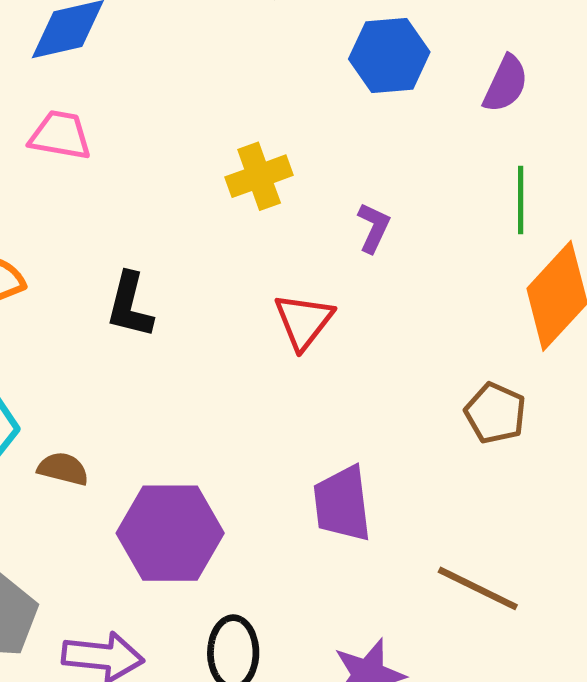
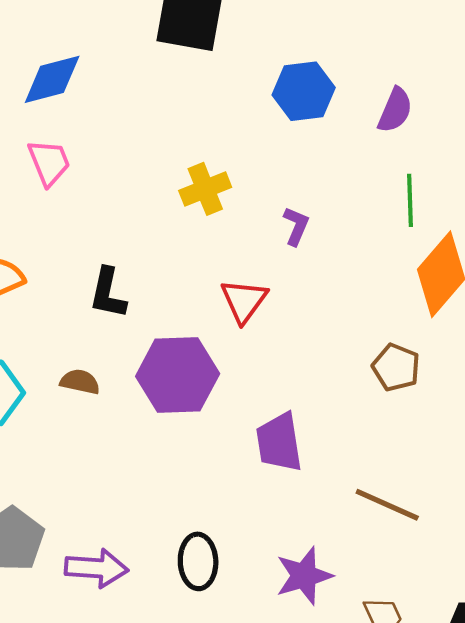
pink trapezoid: (60, 135) -> (49, 162), turned 60
brown semicircle: (63, 469) -> (80, 382), moved
purple hexagon: (170, 533) -> (178, 375), moved

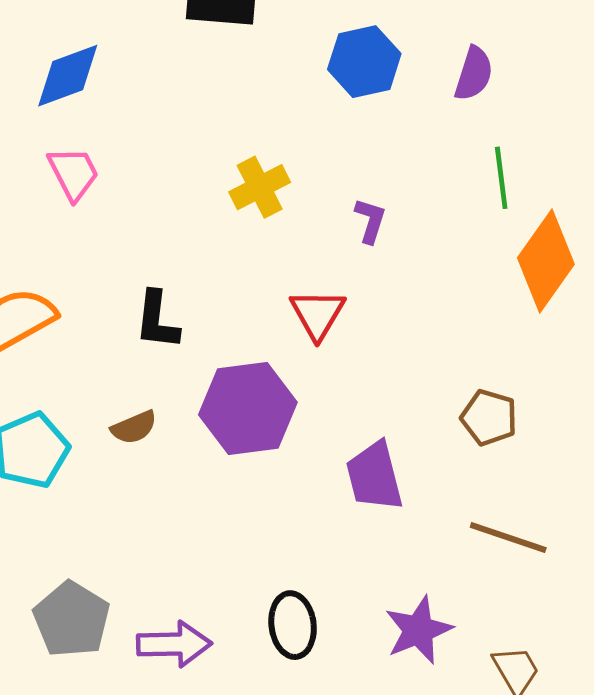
brown pentagon: (396, 367) -> (489, 418), moved
brown semicircle: (80, 382) -> (134, 427), turned 150

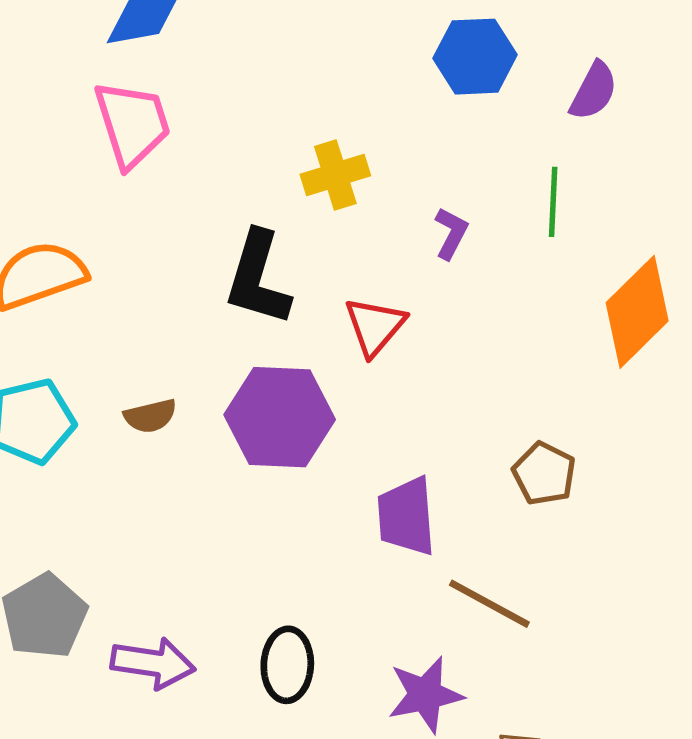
pink trapezoid: (73, 173) -> (132, 124), size x1.4
green line: (501, 178) -> (553, 202), moved
black L-shape: (157, 320) -> (258, 278), moved, size x1.4
brown line: (508, 538) -> (489, 604), moved

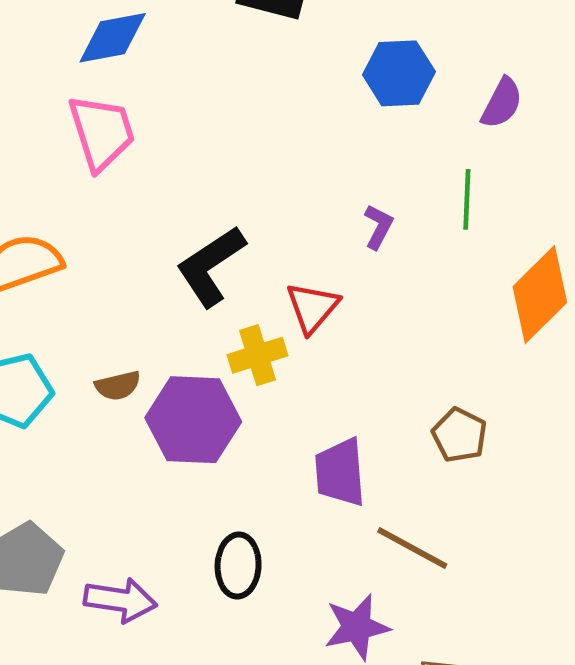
yellow cross: (335, 175) -> (258, 355), moved
black L-shape: (258, 278) -> (211, 266), turned 40
purple hexagon: (280, 417) -> (193, 420), moved
black ellipse: (287, 665) -> (238, 566), moved

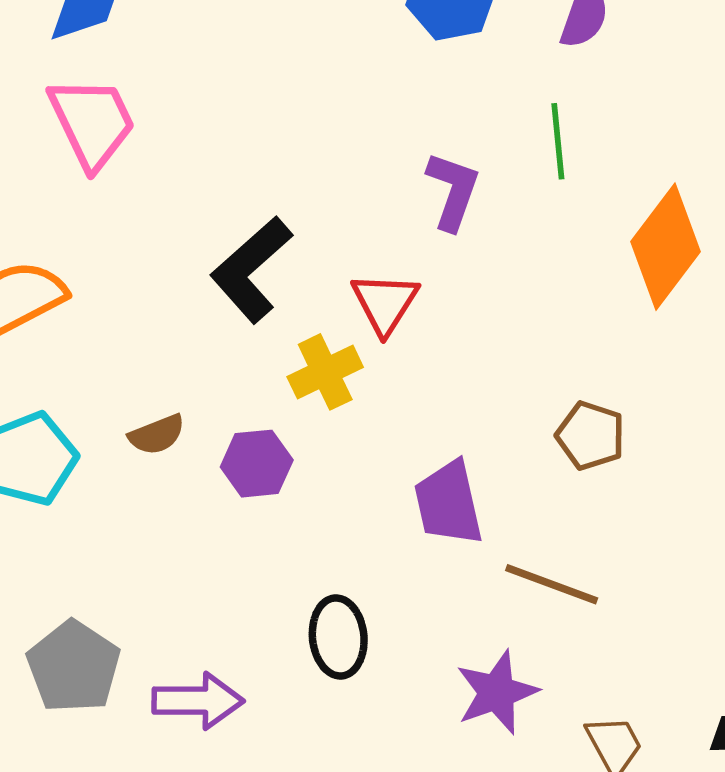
purple L-shape: (378, 227) -> (453, 191), size x1.4
purple hexagon: (193, 420) -> (257, 464), size x0.6

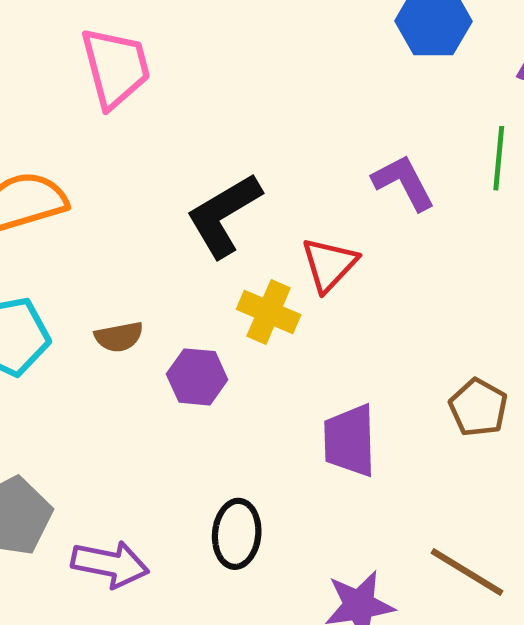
purple L-shape: (453, 191) -> (404, 182), turned -58
yellow cross: (325, 372) -> (269, 312), turned 38
brown line: (552, 584) -> (467, 572), moved

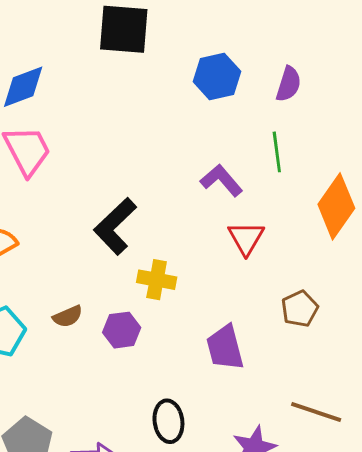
red triangle: (329, 264) -> (246, 238), moved
brown pentagon: (478, 408) -> (300, 309), turned 30

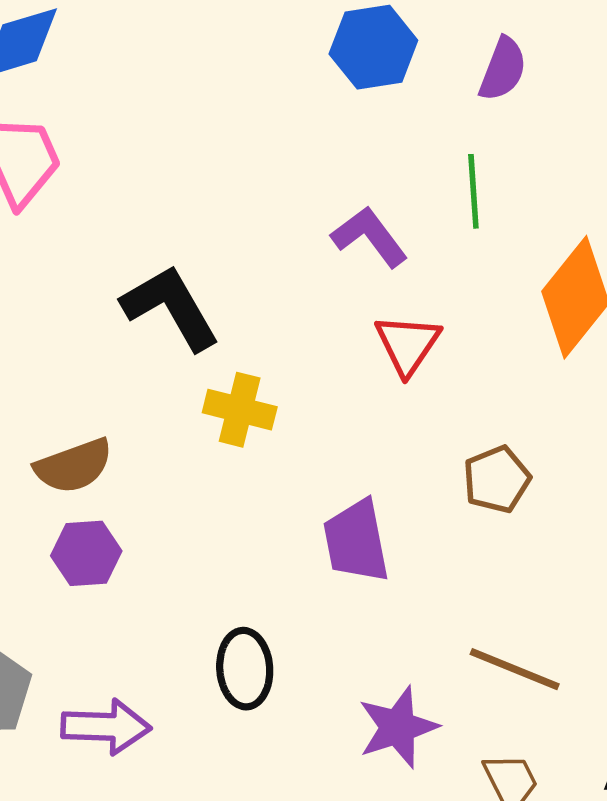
black L-shape: (115, 226) -> (171, 307), turned 100
brown semicircle: (68, 316) -> (74, 466), size x1.4
purple hexagon: (122, 330) -> (86, 553), moved

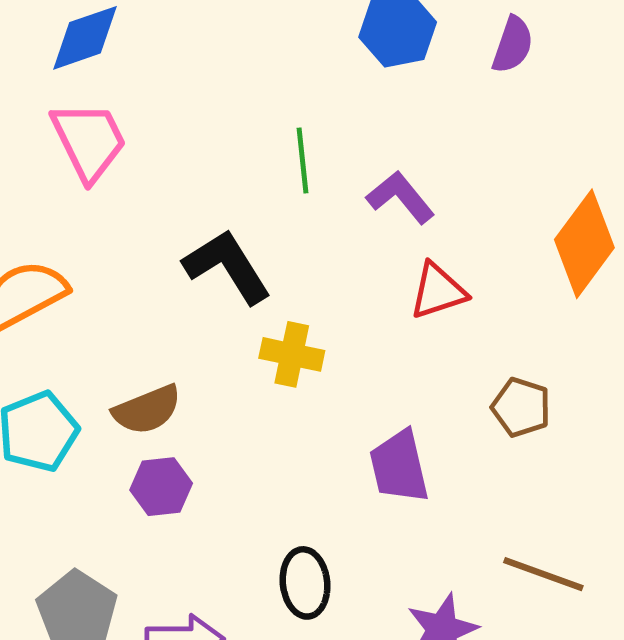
green line: (473, 191) -> (302, 161), moved
red triangle: (408, 344) -> (438, 291), turned 40
brown pentagon: (497, 479) -> (521, 407), turned -30

